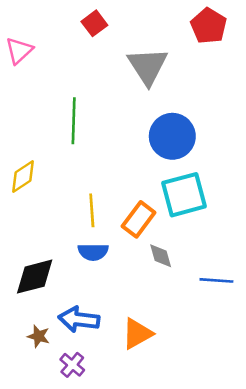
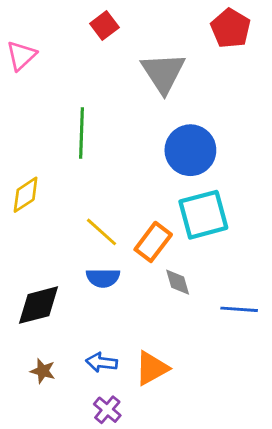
yellow line: (92, 210) -> (102, 232), turned -44
blue arrow: (79, 319) -> (102, 362), moved, size x0.7
purple cross: (72, 365) -> (107, 410), moved

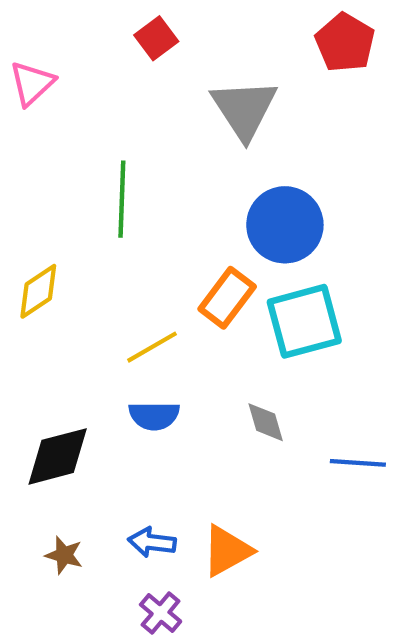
yellow line: (102, 232) -> (152, 347), turned -72
orange rectangle: (153, 242) -> (227, 298), moved

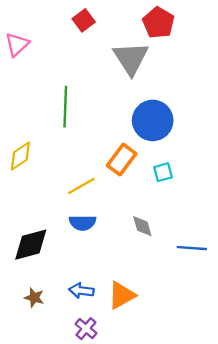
red pentagon: (345, 43) -> (158, 23), moved
cyan square: (304, 321) -> (163, 172), size x0.5

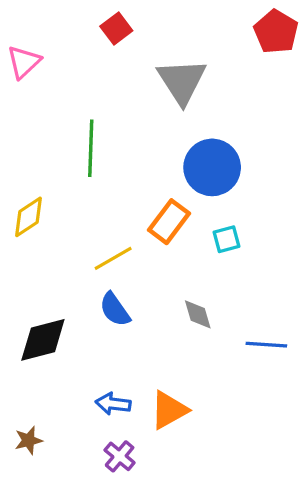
red pentagon: (158, 23) -> (276, 32), moved
blue semicircle: (83, 223) -> (115, 309), turned 55
brown star: (34, 298) -> (29, 440), moved, turned -30

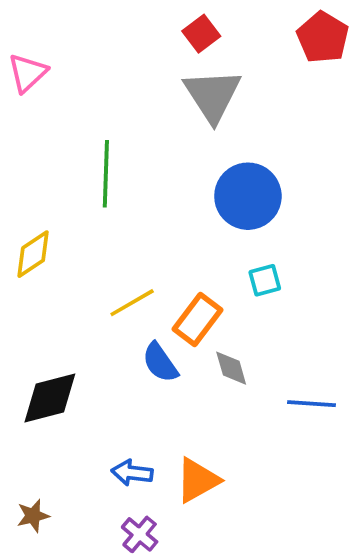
red square: (116, 29) -> (201, 34), moved
orange rectangle: (169, 222) -> (197, 320), moved
blue semicircle: (115, 309) -> (160, 363), moved

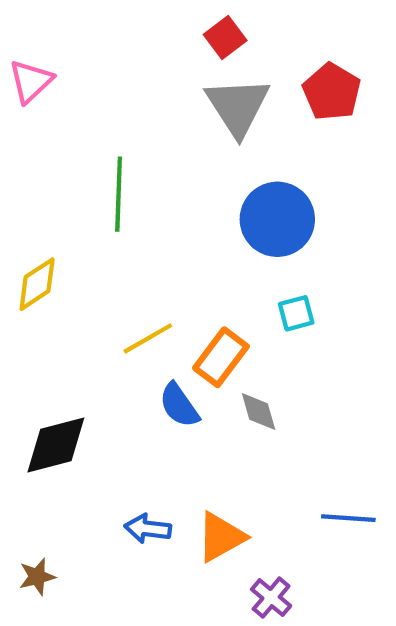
red pentagon: (323, 37) -> (332, 92), moved
blue line: (311, 404) -> (348, 518), moved
purple cross: (140, 534) -> (271, 598), moved

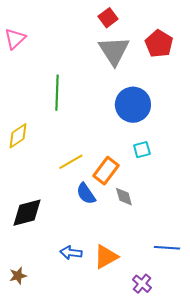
purple cross: (271, 598) -> (142, 284), moved

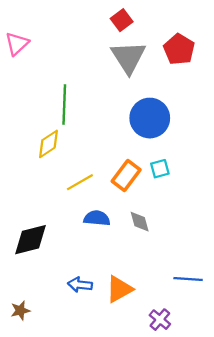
yellow diamond: (18, 136) -> (48, 144), moved
orange rectangle: (106, 171) -> (126, 175), moved
blue semicircle: (86, 194) -> (97, 218), turned 130

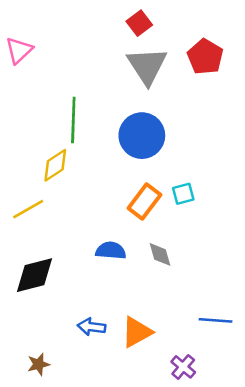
blue circle: (150, 118) -> (142, 136), moved
yellow line: (80, 182) -> (28, 209), moved
brown star: (20, 311) -> (38, 364), moved

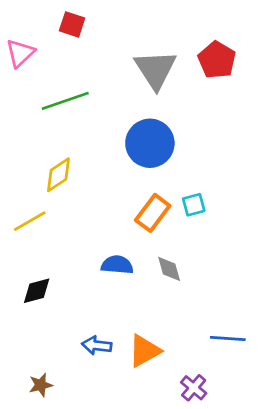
red square: (139, 23) -> (72, 24), moved, turned -35
green line: (73, 120) -> (65, 101), moved, turned 69
black diamond: (35, 275) -> (37, 291), size x0.7

